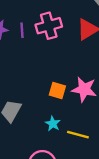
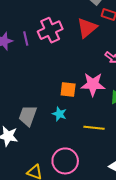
cyan star: (53, 124) -> (59, 114), moved

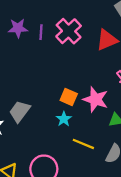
pink cross: (50, 30) -> (69, 31), turned -35
cyan star: (59, 114) -> (64, 119), moved

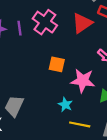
orange square: (69, 97) -> (57, 64), moved
cyan star: (64, 119) -> (65, 105), moved

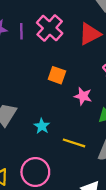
pink star: (83, 81) -> (83, 96), size x0.7
cyan star: (65, 105) -> (42, 126), moved

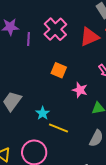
purple line: (21, 31) -> (28, 39), moved
yellow line: (74, 143) -> (58, 128), moved

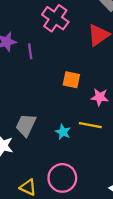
pink cross: (55, 29) -> (55, 18), moved
yellow line: (58, 128) -> (90, 125), moved

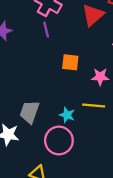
purple line: (30, 51) -> (46, 30), moved
pink circle: (62, 178) -> (59, 140), moved

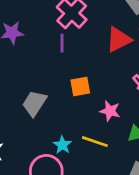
orange square: (70, 62) -> (80, 86), turned -30
gray trapezoid: (29, 112) -> (34, 103), moved

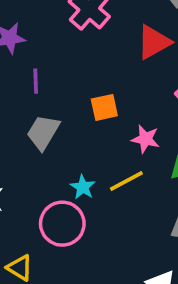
purple line: (62, 43) -> (36, 81), moved
yellow line: (95, 142) -> (126, 181), turned -45

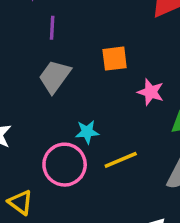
yellow line: (126, 181) -> (121, 160), moved
cyan star: (83, 187) -> (87, 132), turned 30

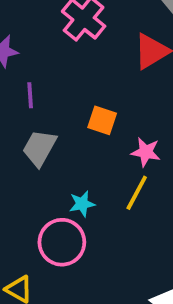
orange square: (115, 59) -> (102, 120), turned 32
yellow line: (121, 160) -> (137, 193), moved, turned -32

